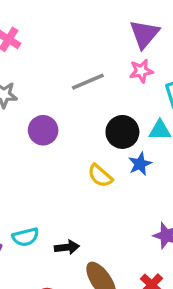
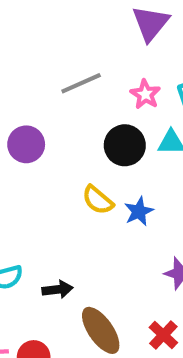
pink star: (141, 71) -> (145, 94), moved, turned -30
blue star: (140, 164) -> (139, 211), moved

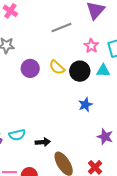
gray line: (81, 83) -> (62, 28), moved
yellow semicircle: (98, 200) -> (57, 67), moved

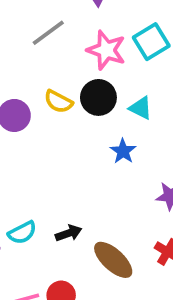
pink star: (91, 46) -> (106, 50), size x1.5
cyan triangle: (103, 71) -> (141, 108), moved, turned 40

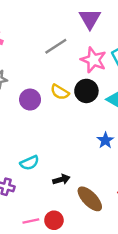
blue star: (123, 151) -> (105, 140), moved
cyan semicircle: (22, 233) -> (29, 163), moved

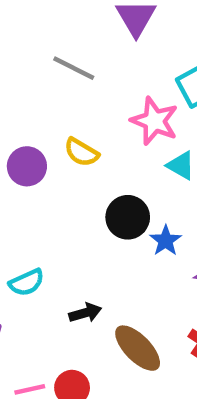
gray line: (56, 46) -> (74, 68), turned 60
pink star: (93, 60) -> (154, 121), moved
black circle: (86, 91) -> (128, 217), moved

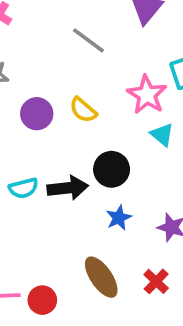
blue star: (166, 241) -> (119, 218), moved
cyan semicircle: (27, 282) -> (24, 188), moved
black arrow: (85, 313) -> (68, 188), moved, size x1.5

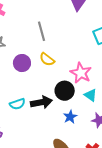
gray line: (89, 40) -> (41, 31), moved, turned 42
pink star: (147, 95) -> (81, 73), moved
cyan triangle: (162, 135) -> (90, 95), moved

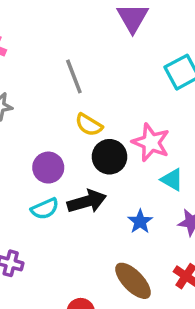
purple circle: (22, 63) -> (48, 168), moved
black circle: (65, 91) -> (109, 157), moved

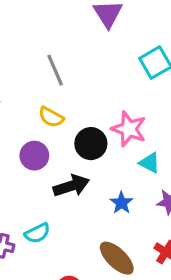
yellow semicircle: (89, 125) -> (51, 117), moved
cyan semicircle: (45, 209) -> (37, 233), moved

